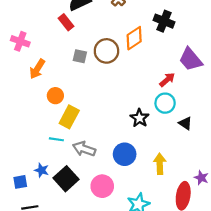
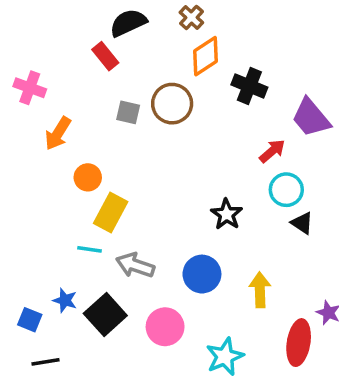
black cross: (164, 21) -> (249, 86), moved
orange diamond: (134, 38) -> (205, 56), moved
cyan circle: (165, 103) -> (286, 190), moved
blue square: (20, 182) -> (30, 320), turned 32

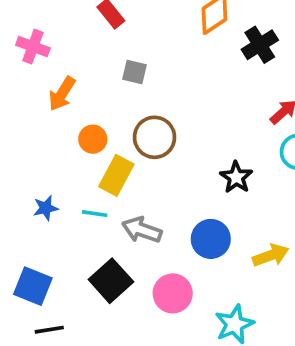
black cross: (249, 86) -> (260, 45), turned 36
brown circle: (172, 104) -> (155, 137), moved
yellow arrow: (260, 290) -> (271, 255), turned 72
blue star: (65, 300) -> (46, 208), moved, turned -30
blue square: (30, 320) -> (33, 286), size x1.5

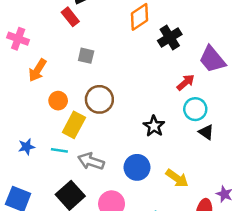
yellow arrow: (271, 255) -> (177, 178), turned 55

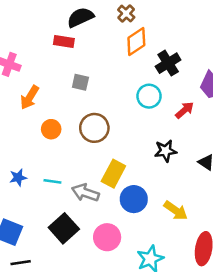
red rectangle: (70, 17) -> (64, 41), turned -42
cyan circle: (195, 109) -> (149, 96), moved
yellow rectangle: (74, 125) -> (113, 174), moved
black star: (154, 126) -> (166, 151), moved, turned 30

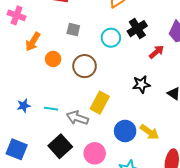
black cross: (168, 63) -> (137, 29), moved
cyan circle: (149, 96) -> (111, 38), moved
orange circle: (51, 129) -> (53, 59), moved
blue circle: (134, 199) -> (125, 131), moved

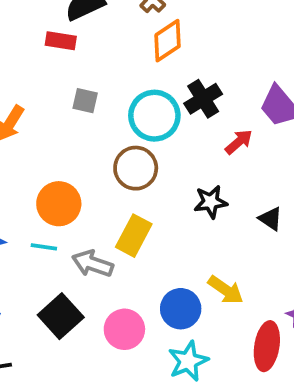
cyan circle: (111, 38) -> (154, 116), size x1.4
orange circle: (53, 59) -> (59, 204), moved, size x1.5
brown circle: (85, 66) -> (136, 168), moved
blue circle: (125, 131) -> (181, 309), moved

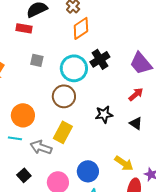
red arrow: (239, 142) -> (136, 94), moved
yellow arrow: (226, 290) -> (124, 163), moved
black square: (61, 316) -> (24, 175), size x0.6

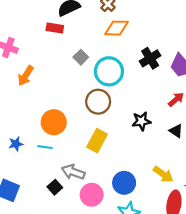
orange diamond: (81, 28) -> (117, 28), turned 35
black cross: (100, 59) -> (150, 58), moved
gray square: (37, 60) -> (81, 57), moved, turned 32
gray arrow: (41, 147) -> (73, 172), moved

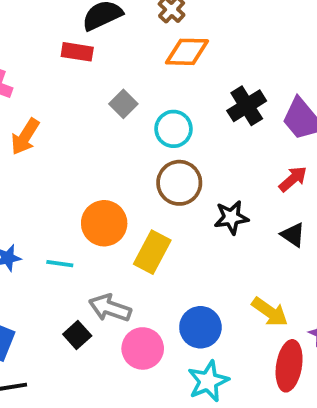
cyan circle: (109, 71) -> (173, 129), size x0.7
brown circle: (98, 102) -> (179, 183), moved
orange circle: (54, 122) -> (104, 223), moved

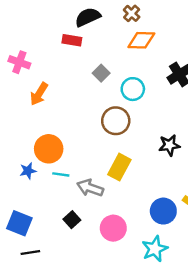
brown circle: (179, 183) -> (116, 121), moved
orange circle: (104, 223) -> (49, 149), moved
gray arrow: (110, 308) -> (90, 188), moved
blue circle: (200, 327) -> (163, 211), moved

